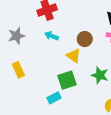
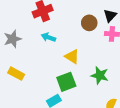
brown circle: (85, 39) -> (89, 23), moved
yellow rectangle: (18, 70) -> (16, 74), turned -35

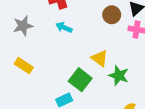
yellow triangle: (72, 57) -> (100, 58), moved
green square: (66, 82) -> (80, 80), turned -36

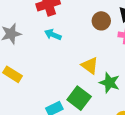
green square: (80, 80) -> (79, 98), moved

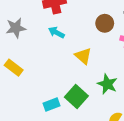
yellow triangle: (90, 65) -> (83, 56), moved

